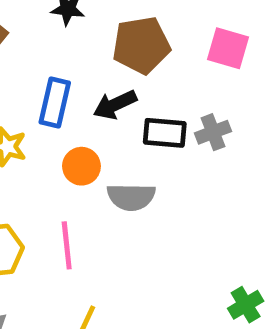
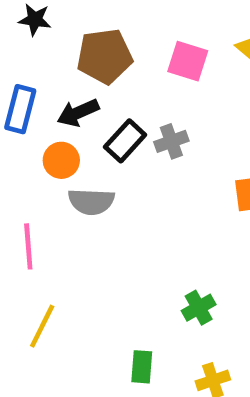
black rectangle: (165, 133) -> (125, 141), turned -54
orange circle: (81, 166) -> (61, 160), moved

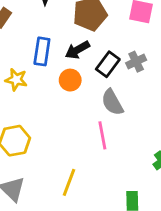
gray semicircle: (91, 202) -> (112, 102), moved, turned 64
pink line: (28, 246) -> (102, 135), moved

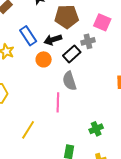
blue rectangle: (42, 51) -> (28, 36), turned -54
gray cross: (136, 62) -> (88, 41), moved

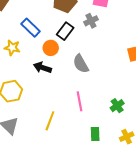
black arrow: (53, 40) -> (42, 68), moved, turned 48
black rectangle: (72, 54) -> (65, 31), moved
pink line: (58, 102) -> (79, 101), moved

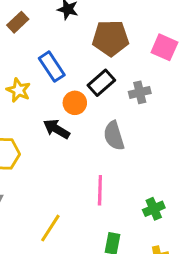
gray cross: (91, 21) -> (140, 92), moved
yellow line: (50, 121) -> (50, 228), moved

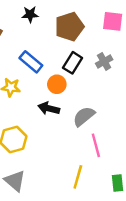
gray semicircle: (114, 136) -> (84, 116), moved, turned 85
yellow line: (50, 228) -> (78, 177), moved

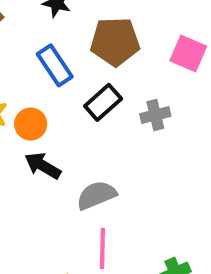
blue rectangle: (31, 62) -> (55, 65), moved
orange circle: (57, 84) -> (31, 124), moved

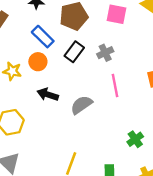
orange circle: (31, 124) -> (38, 62), moved
pink line: (102, 248) -> (115, 86), moved

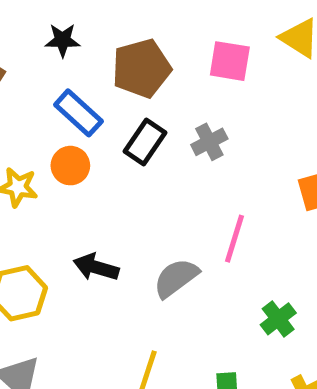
pink line: (115, 86) -> (235, 239), moved, turned 30
black arrow: (48, 95) -> (96, 267), moved
gray semicircle: (81, 105) -> (176, 278), moved

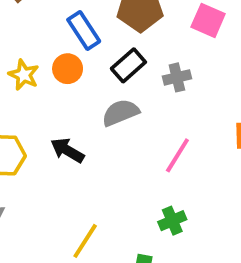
gray semicircle: (176, 278) -> (120, 113), moved
green cross: (278, 319) -> (172, 221), moved

